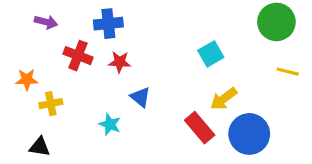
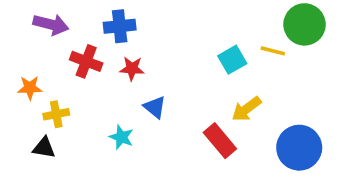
purple arrow: (46, 22) -> (51, 24), size x1.4
yellow line: (288, 72) -> (273, 51), moved
blue circle: (249, 134) -> (299, 148), moved
black triangle: (40, 147) -> (44, 148), moved

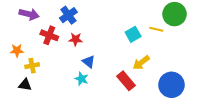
blue cross: (120, 26) -> (68, 15), turned -30
cyan star: (121, 137) -> (82, 79), moved

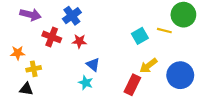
red rectangle: (126, 81) -> (132, 85), turned 66
blue circle: (171, 85) -> (180, 75), moved

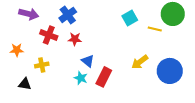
cyan square: (140, 36) -> (130, 18), moved
yellow cross: (34, 69) -> (42, 65), moved
red rectangle: (132, 85) -> (104, 77), moved

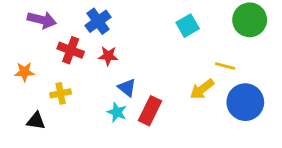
yellow line: (155, 29) -> (225, 66), moved

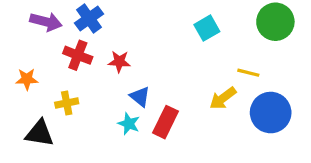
blue cross: (98, 21) -> (89, 19), moved
black triangle: (36, 121) -> (40, 133), size x1.4

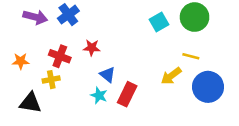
green circle: (275, 22) -> (195, 17), moved
red cross: (78, 55) -> (60, 56), moved

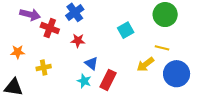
blue cross: (68, 15) -> (75, 12), moved
cyan square: (159, 22) -> (126, 30), moved
red cross: (60, 56) -> (50, 28), moved
black triangle: (30, 103) -> (13, 87), moved

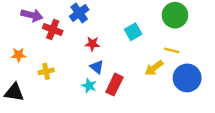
red star: (78, 40) -> (92, 44), moved

